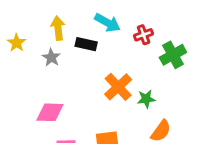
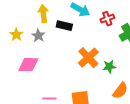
yellow star: (17, 43) -> (16, 35), moved
pink diamond: (50, 112) -> (28, 65), moved

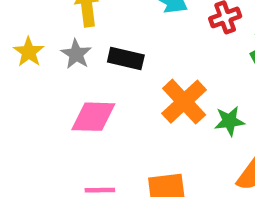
black rectangle: (64, 26) -> (126, 58), moved
pink diamond: (28, 65) -> (93, 117), moved

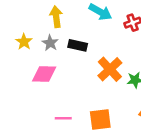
pink diamond: (93, 117) -> (44, 74), moved

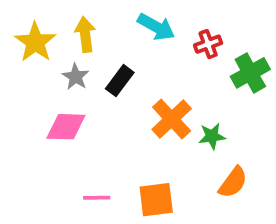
yellow star: (24, 42) -> (35, 42), moved, size x1.5
black rectangle: (78, 45) -> (120, 81), turned -66

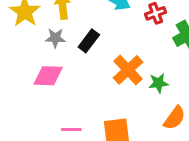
gray star: (76, 77) -> (55, 38), turned -30

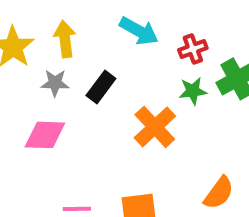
green star: (159, 83) -> (193, 91), moved

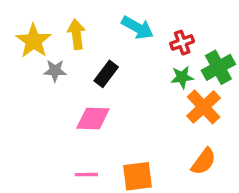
gray star: (55, 83) -> (55, 71), moved
orange cross: (155, 127) -> (204, 107), moved
pink diamond: (45, 135) -> (93, 118), moved

